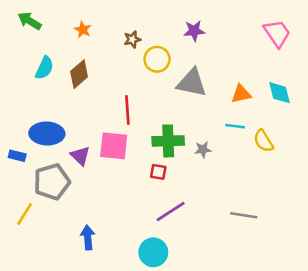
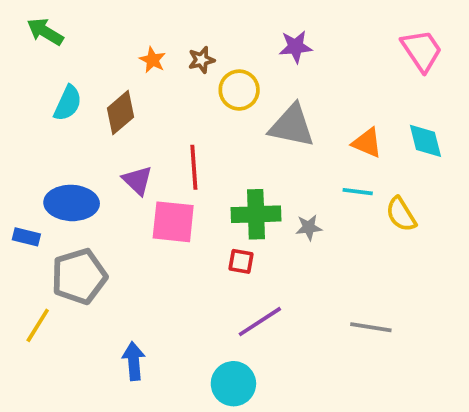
orange star: (83, 30) -> (152, 60), moved
orange triangle: (241, 94) -> (367, 143), turned 35
purple triangle: (80, 156) -> (137, 180), moved

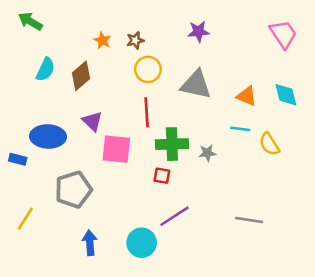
yellow circle: (239, 90) -> (148, 69), moved
red line: (194, 167) -> (147, 112), moved
gray pentagon: (79, 276) -> (73, 190), moved
cyan circle: (233, 384) -> (142, 243), moved

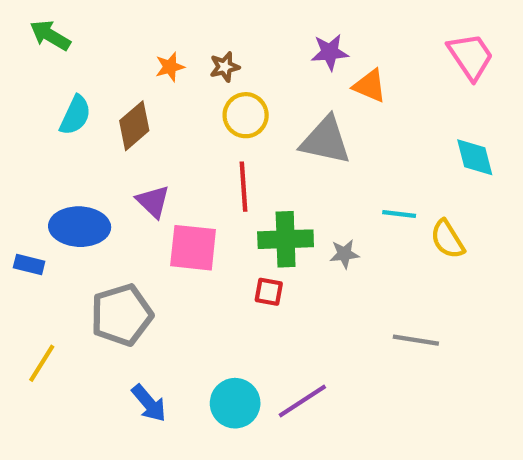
orange star: (102, 40) -> (170, 67), turned 30
orange triangle: (247, 96) -> (370, 86), moved
purple line: (174, 216) -> (302, 401), moved
gray line: (249, 220) -> (416, 340), moved
blue arrow: (90, 243) -> (149, 403), turned 145

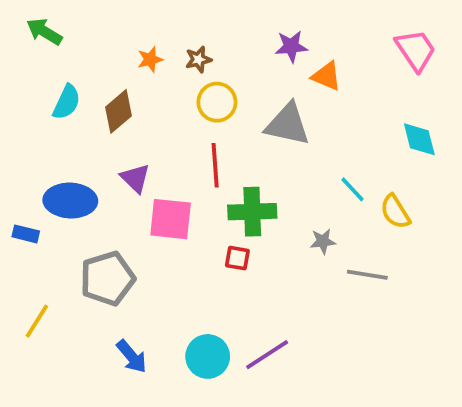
cyan line: (399, 214) -> (352, 189), turned 40
gray star: (344, 254) -> (323, 241), moved
gray line: (416, 340) -> (367, 275), moved

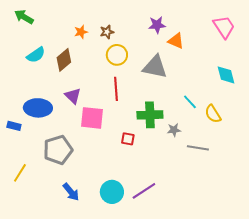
cyan semicircle: (67, 102) -> (36, 55), turned 30
green cross: (252, 212) -> (150, 115), moved

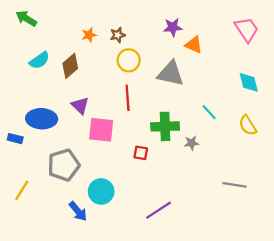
yellow semicircle: (213, 114) -> (248, 125), moved
gray line: (198, 148) -> (234, 185), moved
cyan circle: (112, 192) -> (101, 191), moved

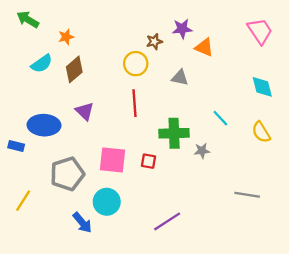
orange star: (89, 35) -> (66, 37), moved
brown star: (118, 35) -> (154, 42), moved
gray triangle: (171, 74) -> (180, 78), size x0.6
pink square: (101, 130) -> (113, 160), moved

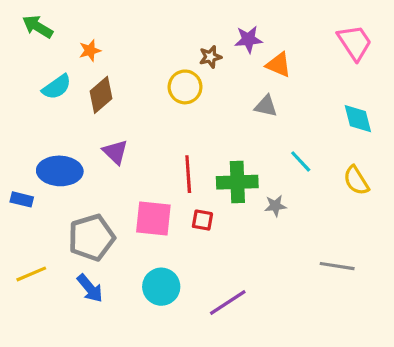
gray triangle: (180, 78) -> (266, 106), moved
red line: (135, 103) -> (188, 174), moved
yellow line: (23, 201) -> (31, 274), turned 35
cyan circle: (107, 202) -> (161, 287), moved
blue arrow: (82, 223) -> (90, 288), moved

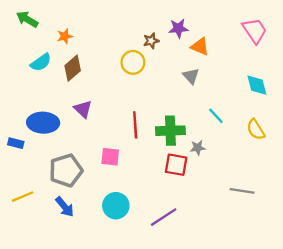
gray triangle: (266, 106) -> (191, 76), turned 36
pink square: (153, 219) -> (110, 157), size x0.7
red square: (202, 220) -> (176, 165), moved, size x1.5

